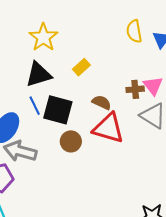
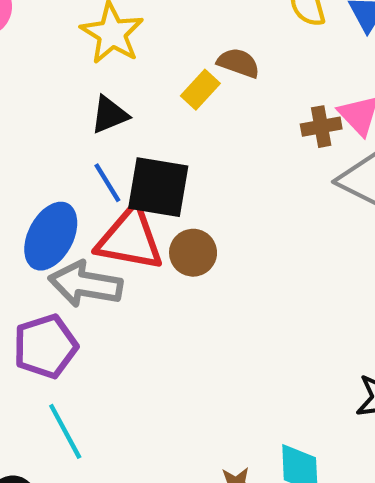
black triangle: (39, 75) -> (109, 115), size x0.7
brown semicircle: (102, 102) -> (238, 63), moved
red triangle: (108, 128) -> (130, 239), moved

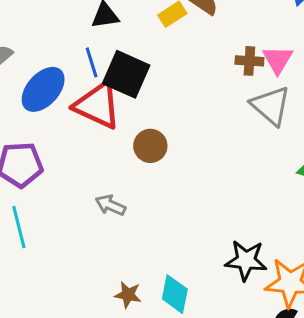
brown circle: (193, 253) -> (150, 146), moved
gray arrow: (85, 284) -> (110, 205), moved, size x0.6

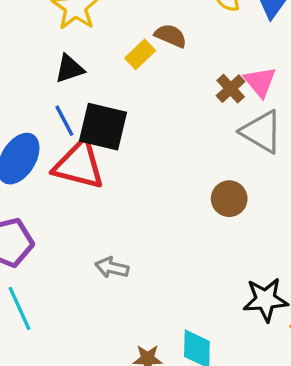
brown cross: (249, 61) -> (231, 89), turned -36
brown circle: (150, 146) -> (229, 199), moved

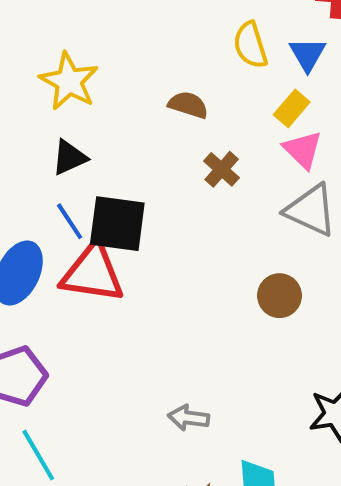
yellow rectangle: (140, 54) -> (292, 108), moved
brown cross: (231, 89) -> (222, 169), moved
gray arrow: (112, 268) -> (189, 418), moved

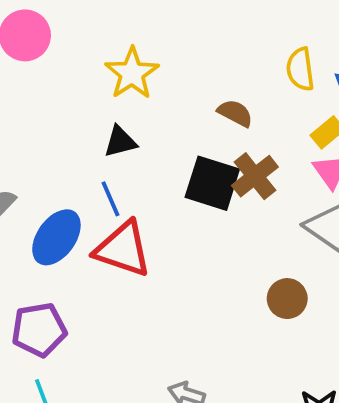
brown cross: (222, 169) -> (255, 176), size x1.4
black square: (117, 224) -> (212, 183), moved

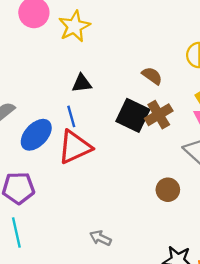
yellow star: (132, 73) -> (74, 26), moved
red triangle: (123, 249) -> (75, 147), turned -51

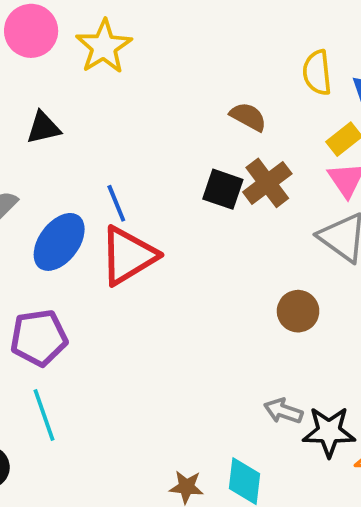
black triangle: (82, 83) -> (43, 128), moved
black square: (133, 115) -> (223, 189), size x0.7
gray arrow: (100, 238) -> (283, 411), moved

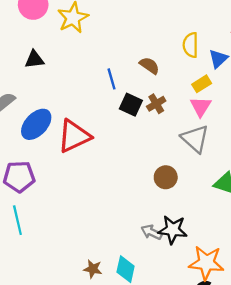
brown cross: (267, 183) -> (156, 104), size x0.7
blue line: (116, 203) -> (111, 79), moved
black star: (329, 432) -> (173, 230), moved

